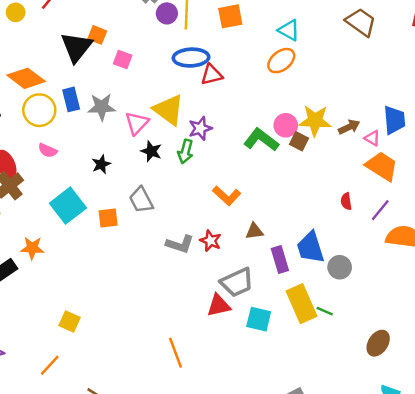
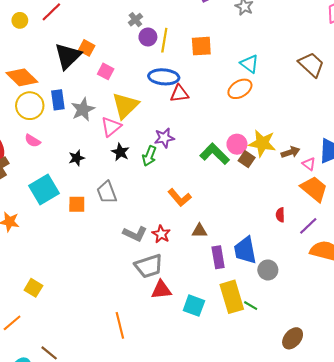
gray star: (102, 107) -> (83, 109), turned -30
yellow triangle: (169, 110) -> (125, 105), moved, turned 32
gray trapezoid: (237, 282) -> (149, 266), moved

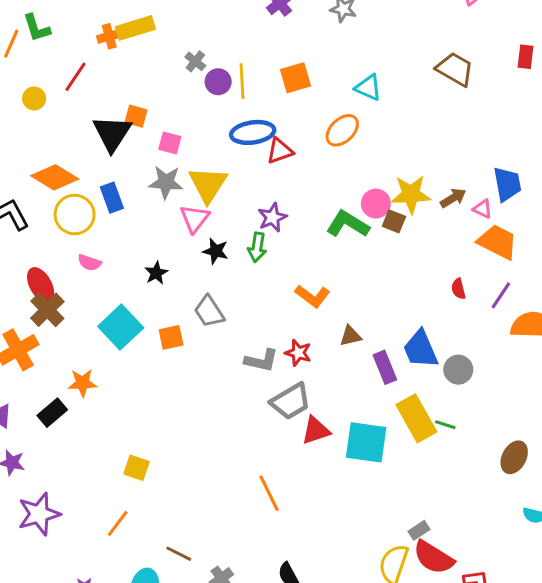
orange ellipse: (240, 89) -> (342, 130), moved
gray star: (83, 109) -> (166, 182), moved, turned -30
cyan square: (194, 306) -> (366, 442), size x1.4

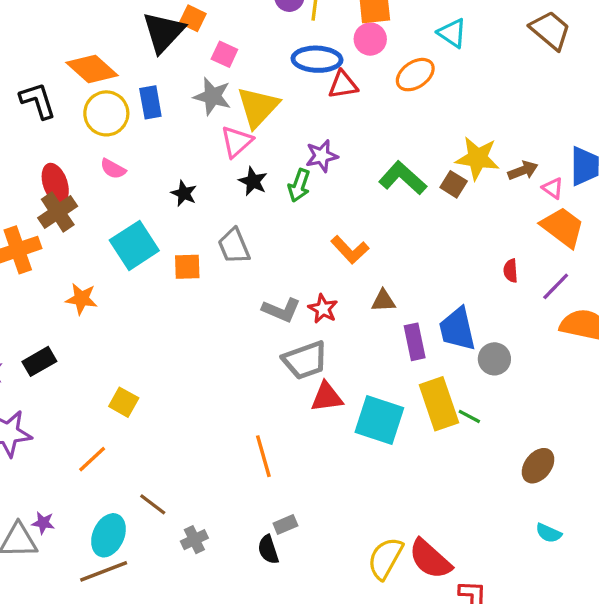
pink circle: (376, 204) -> (370, 39), moved
black star: (156, 273) -> (184, 193), turned -30
black rectangle: (52, 413) -> (39, 361), moved
gray rectangle: (419, 530) -> (285, 525), moved

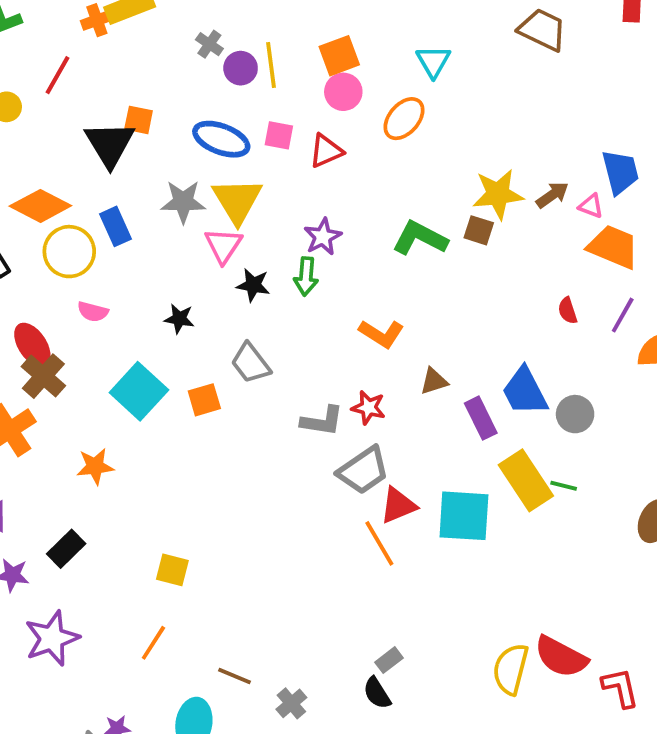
cyan triangle: (452, 33) -> (433, 61), turned 40
pink square: (224, 54) -> (279, 135), moved
blue ellipse: (317, 59) -> (221, 139), moved, turned 33
orange line: (263, 456) -> (379, 543), moved

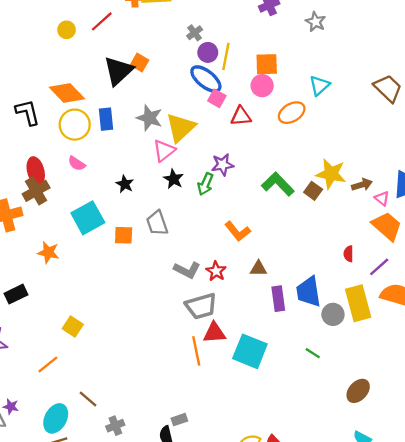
blue ellipse: (221, 139) -> (206, 79), moved
yellow rectangle: (526, 480) -> (358, 303), moved

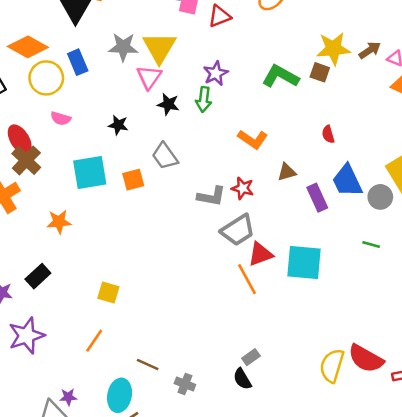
cyan square: (88, 218) -> (90, 173), turned 36
red semicircle: (349, 254) -> (328, 134), moved
gray cross: (115, 426) -> (185, 384), turned -30

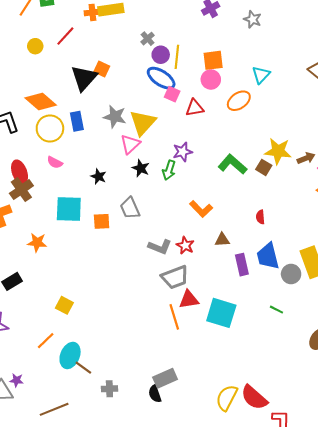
gray rectangle: (251, 357) -> (165, 378), size x1.6
gray cross: (185, 384) -> (109, 389), turned -35
cyan ellipse: (120, 395) -> (70, 355), moved

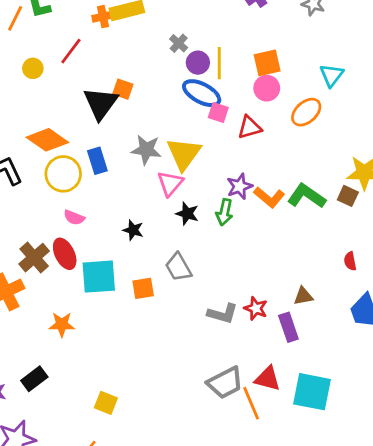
red ellipse: (20, 172) -> (65, 254), moved
orange L-shape: (201, 209) -> (269, 197), moved
purple rectangle: (242, 265) -> (288, 327), moved
gray trapezoid: (175, 277) -> (225, 383), moved
red triangle: (189, 300) -> (268, 379), turned 30

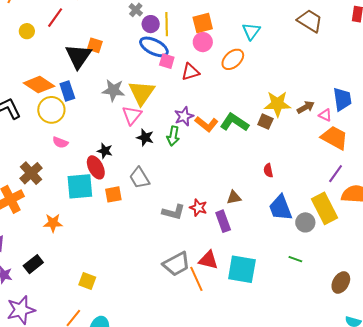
blue rectangle: (97, 161) -> (67, 91), moved
red ellipse: (65, 254) -> (96, 167), moved

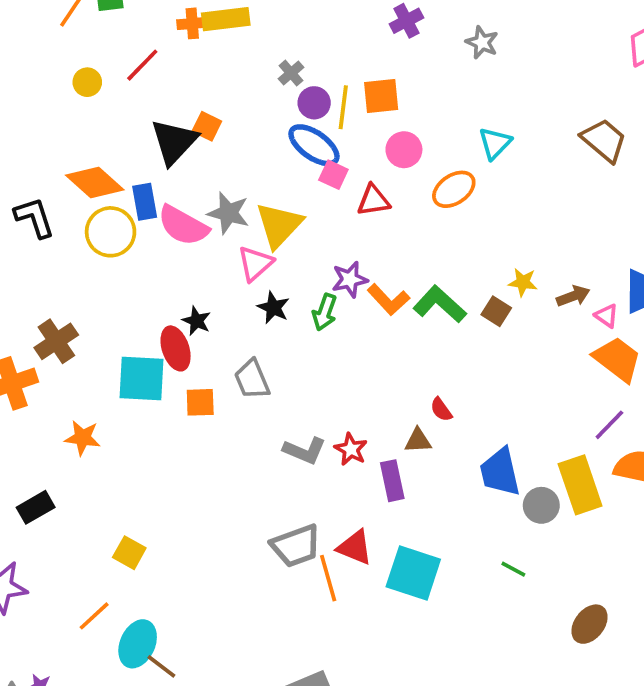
orange square: (203, 23) -> (381, 96), moved
yellow star: (277, 104) -> (523, 282), size x0.6
pink semicircle: (60, 142) -> (183, 226), moved, size x1.8
red semicircle: (268, 171) -> (441, 410), moved, turned -32

